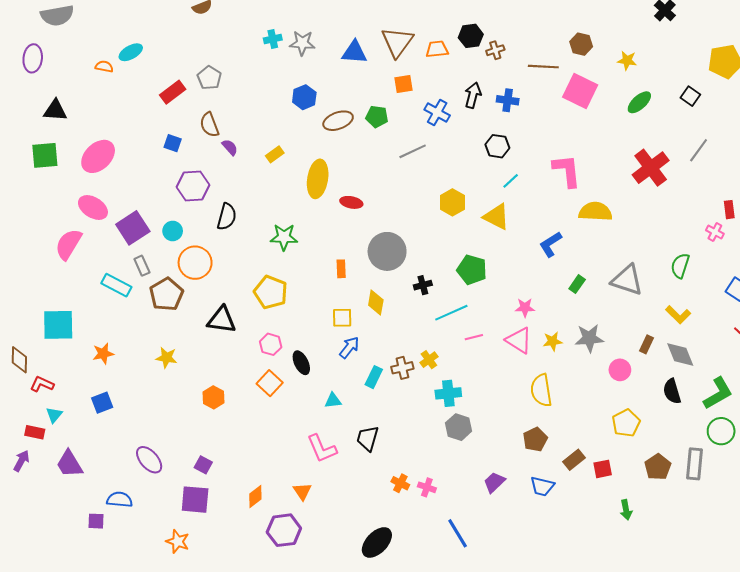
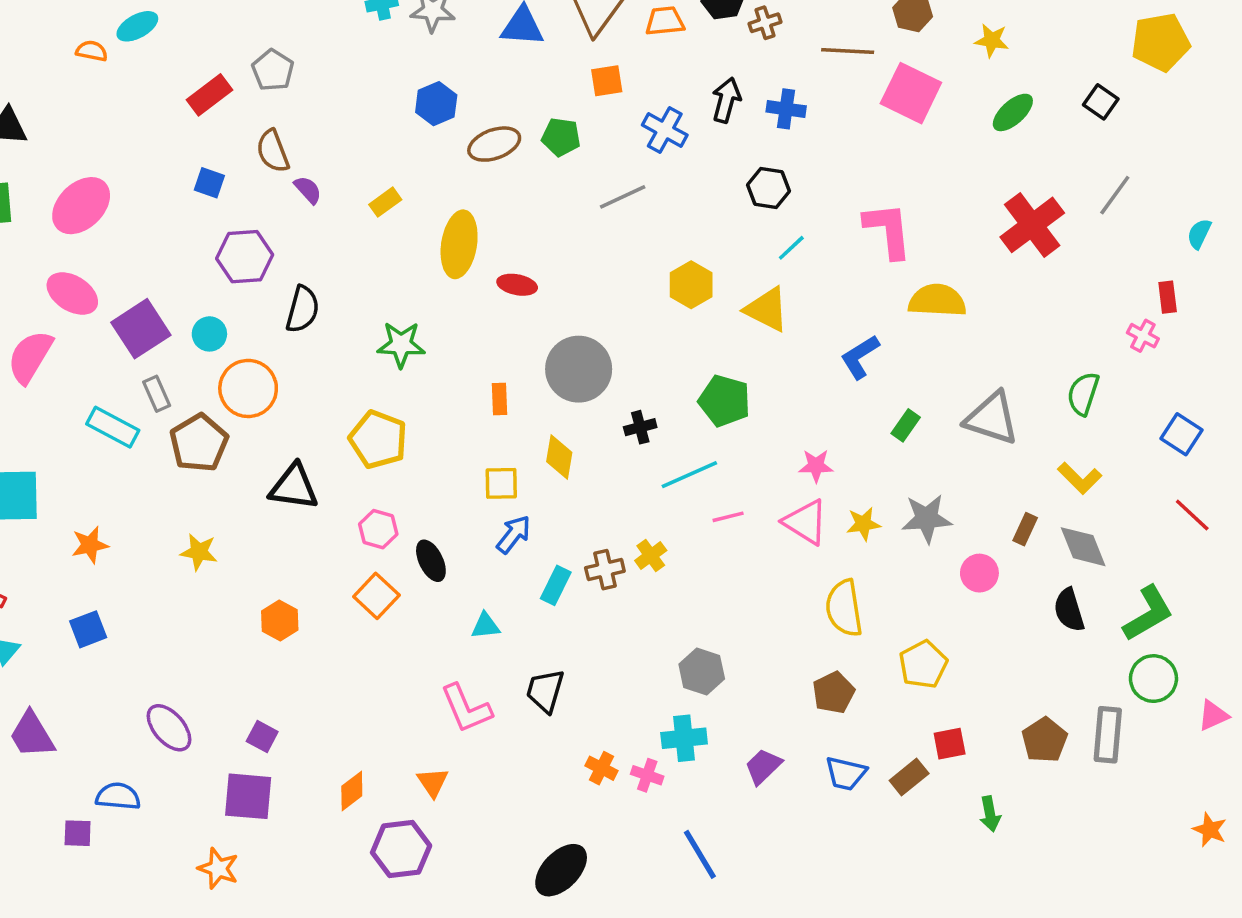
cyan cross: (448, 393) -> (684, 738), moved
yellow pentagon: (626, 423) -> (923, 664), moved
brown rectangle: (574, 460) -> (909, 777), moved

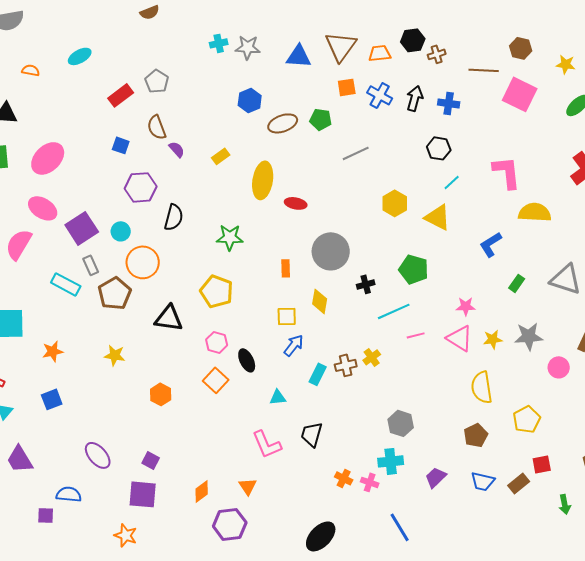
orange semicircle: (92, 51) -> (31, 70), moved
blue cross: (665, 130) -> (380, 95), moved

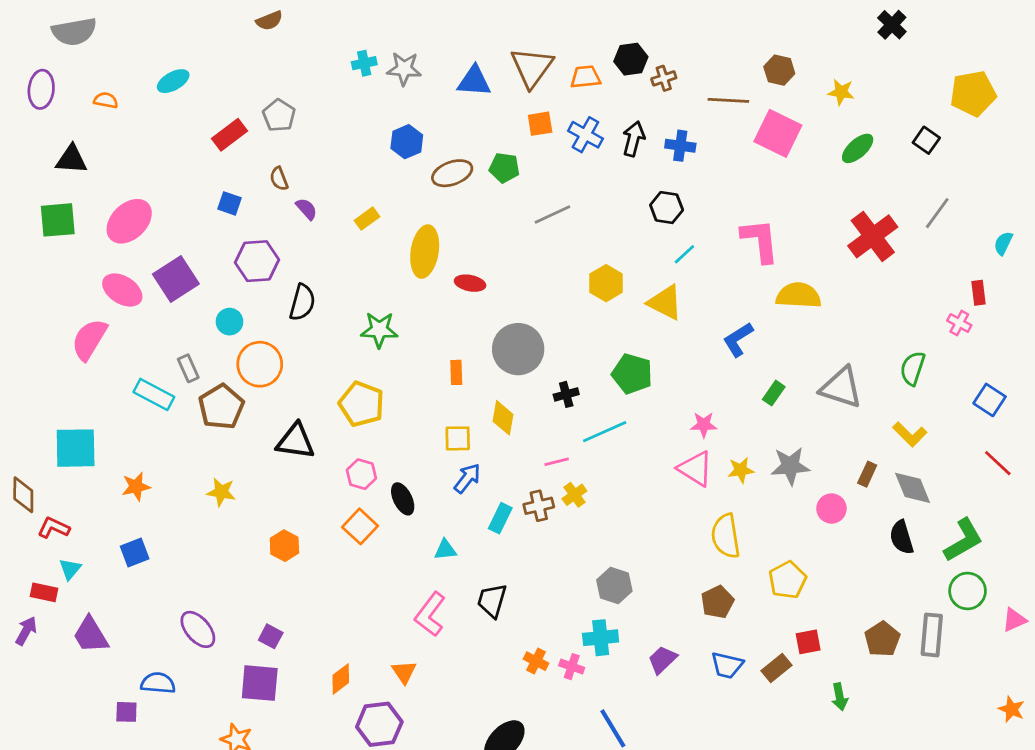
brown semicircle: (157, 127) -> (279, 179), size x0.7
purple square: (82, 228) -> (176, 279), moved
pink line: (416, 335) -> (557, 462), moved
pink L-shape: (267, 444) -> (430, 614), turned 60

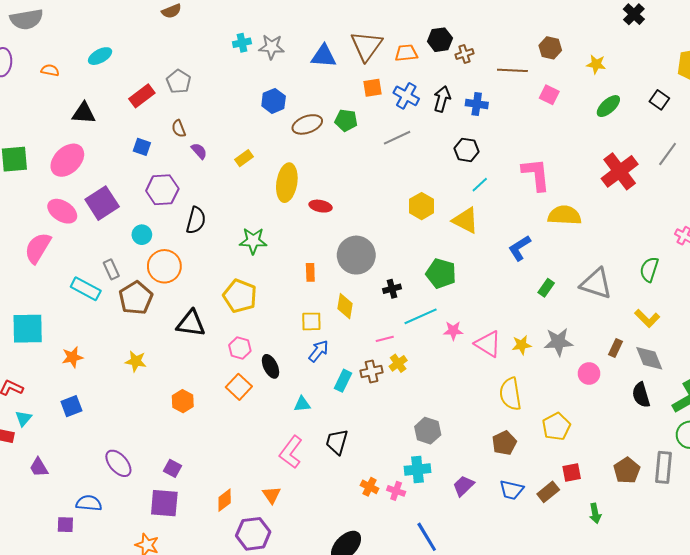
pink square: (778, 133) -> (549, 95), size x0.6
black triangle: (71, 159) -> (84, 113), moved
gray line: (552, 214) -> (397, 138), moved
pink star: (704, 425) -> (453, 331), moved
purple trapezoid: (91, 635) -> (39, 467), size x0.7

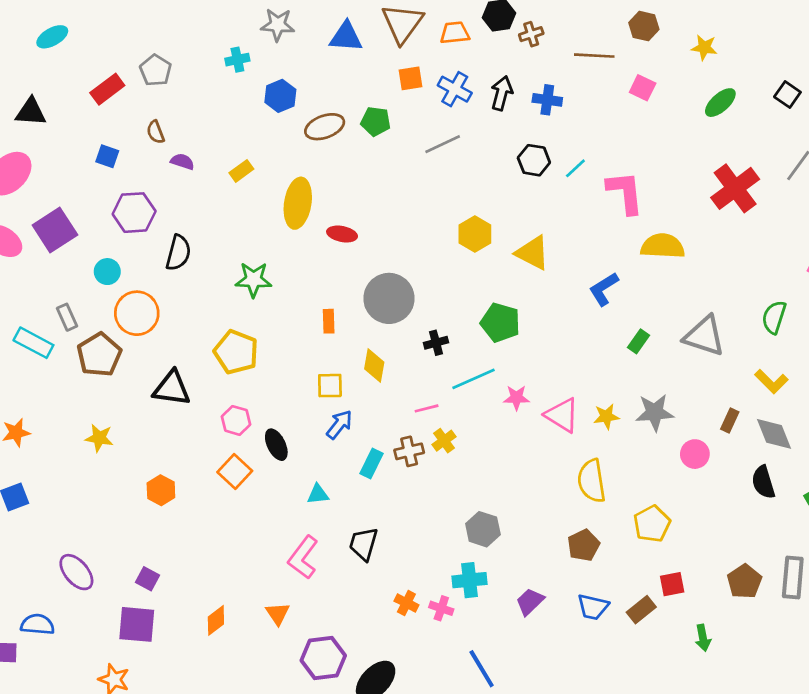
cyan cross: (242, 43) -> (237, 60), moved
purple semicircle: (199, 151) -> (182, 162), turned -30
cyan line: (480, 185) -> (575, 168), moved
purple hexagon: (253, 534) -> (323, 658), moved

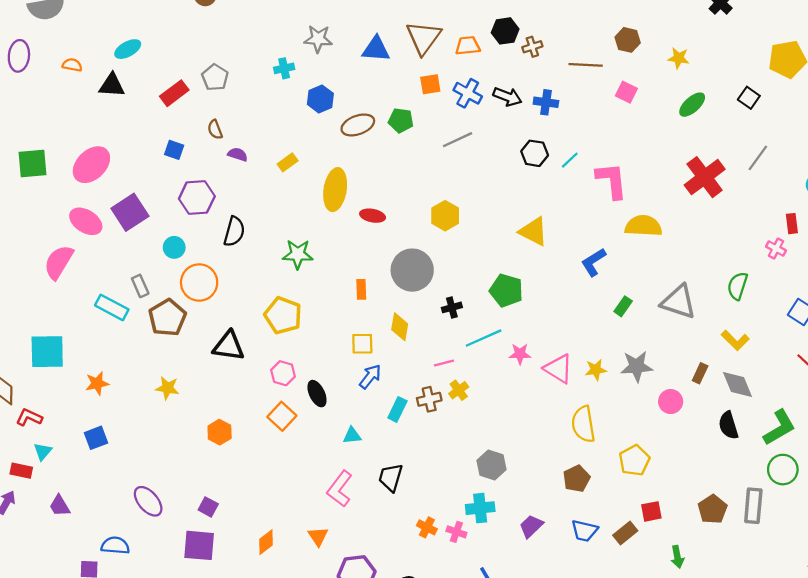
black arrow: (502, 93) -> (507, 97), turned 96
black triangle: (31, 112) -> (112, 85), moved
yellow hexagon: (475, 234) -> (445, 216), moved

